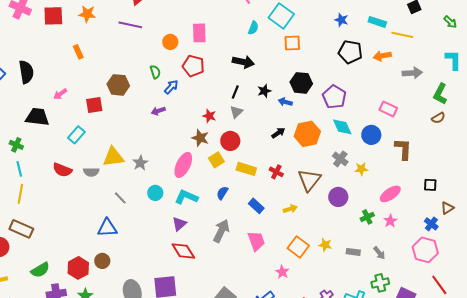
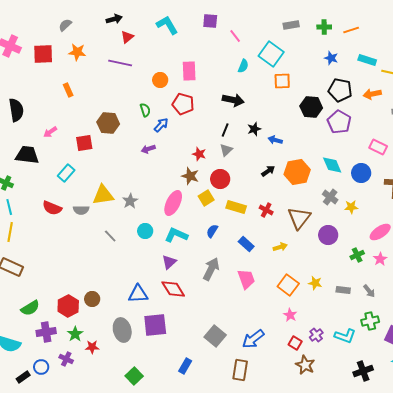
black hexagon: (301, 83) -> (311, 107), moved
purple pentagon: (334, 97) -> (339, 122), moved
blue triangle: (107, 228) -> (138, 294), moved
pink star: (282, 272) -> (290, 315), moved

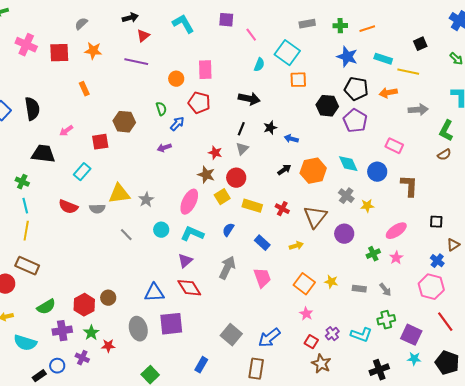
blue star: (331, 58) -> (347, 57), size x1.5

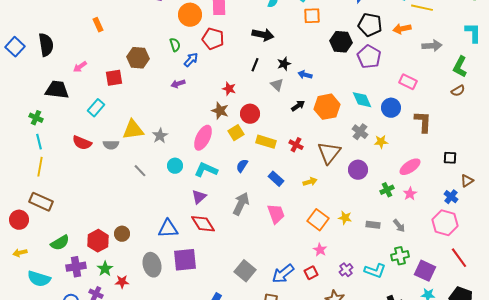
orange circle: (176, 79) -> (190, 15), size x1.5
gray triangle: (242, 149) -> (277, 85), moved, turned -32
red square: (311, 342) -> (311, 273), moved, turned 32

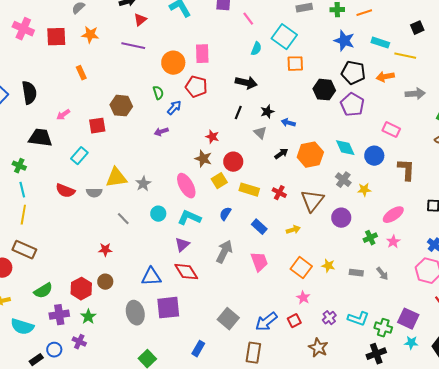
pink ellipse: (203, 138) -> (186, 186), turned -55
green cross: (400, 256) -> (383, 328), moved, turned 30
red star: (122, 282) -> (105, 250), moved

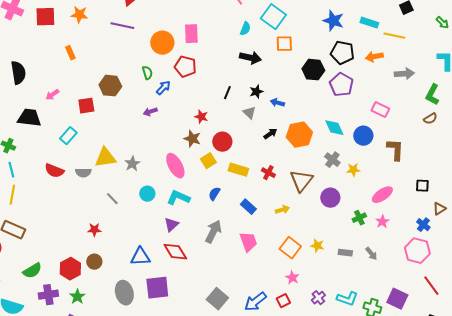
black arrow: (246, 83) -> (250, 58), moved

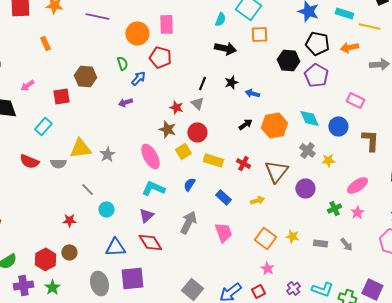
gray triangle: (249, 113) -> (197, 103), moved
cyan circle: (147, 194) -> (106, 209), moved

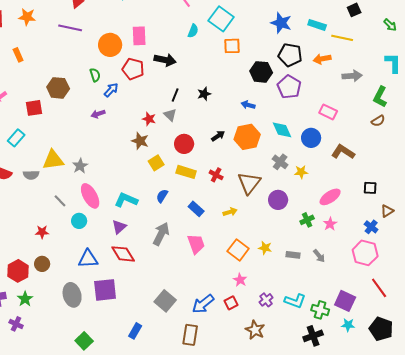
black arrow: (225, 48) -> (165, 60), moved
blue arrow: (252, 93) -> (248, 105), moved
red circle: (197, 132) -> (184, 144), moved
brown L-shape: (370, 140) -> (343, 152), turned -60
pink ellipse: (150, 156) -> (90, 196), moved

